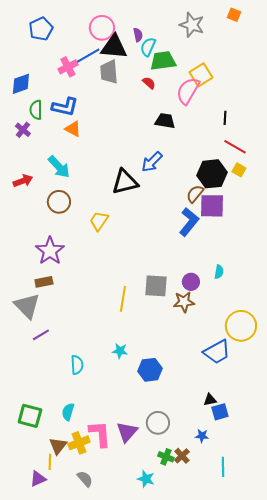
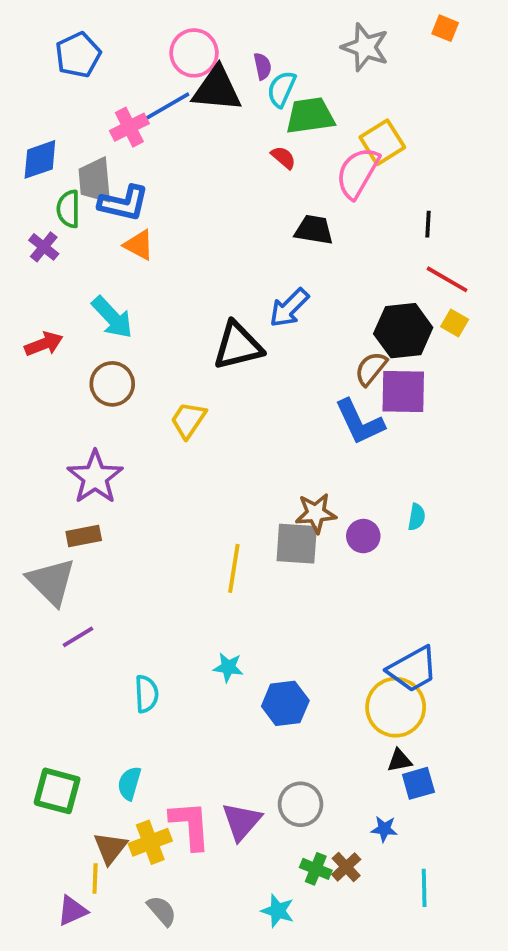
gray trapezoid: (109, 72) -> (95, 180), moved
blue L-shape: (189, 222) -> (359, 422), turned 116
brown star: (184, 302) -> (316, 513), moved
yellow circle: (241, 326) -> (396, 707), moved

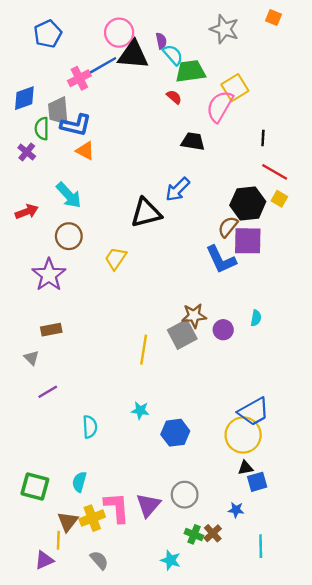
cyan semicircle: (282, 89) -> (173, 55), turned 115
purple star: (95, 477) -> (49, 275), moved
gray square: (297, 544) -> (182, 334), turned -32
gray triangle: (51, 582) -> (31, 358), size x0.5

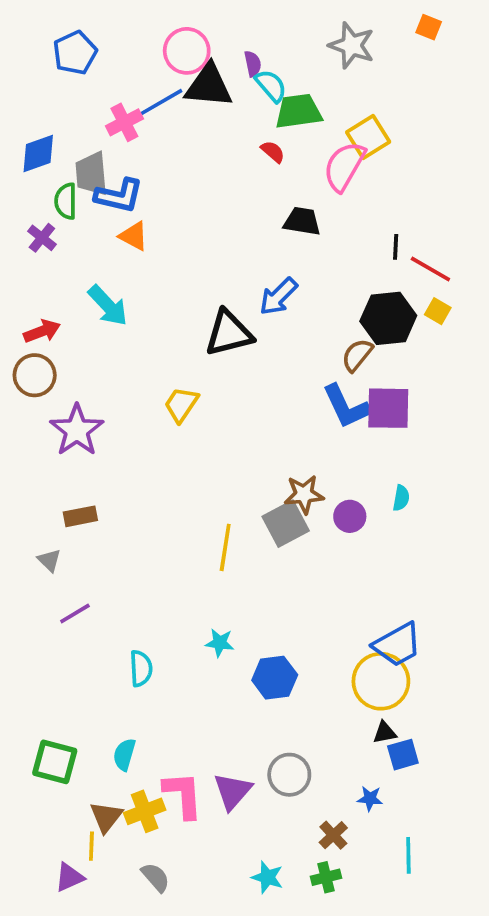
black line: (263, 138) -> (396, 247), moved
brown circle: (69, 236) -> (35, 375), moved
purple square: (248, 241) -> (388, 408), moved
green cross: (194, 534) -> (326, 877), moved, turned -36

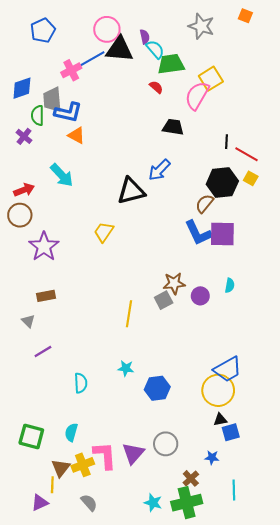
gray square: (286, 524) -> (164, 300), size x0.7
green cross: (326, 877) -> (187, 503), size x1.8

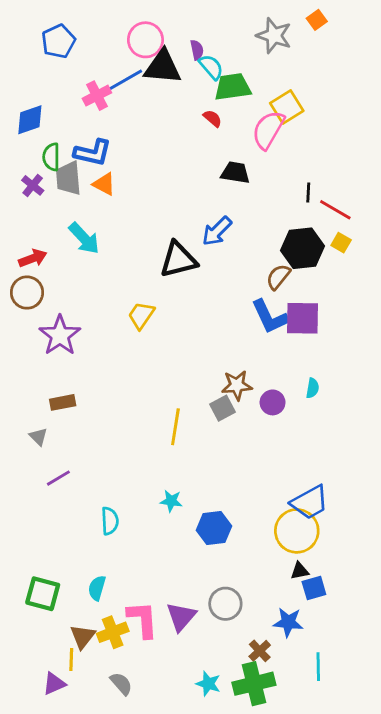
orange square: (245, 16) -> (317, 20), moved, turned 32
gray trapezoid: (52, 100) -> (68, 178), moved
blue star: (212, 457) -> (288, 622), size x1.5

